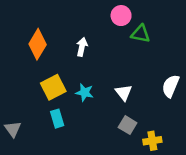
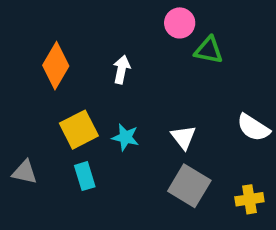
white semicircle: (171, 86) -> (253, 128), turned -80
gray square: (128, 125) -> (189, 186), size x1.5
gray triangle: (13, 129) -> (25, 172), moved, turned -42
yellow cross: (152, 141) -> (249, 199), moved

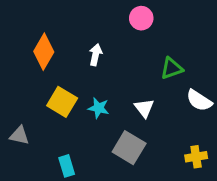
green triangle: (209, 50) -> (172, 68), moved, turned -30
yellow square: (79, 130) -> (62, 102), turned -32
cyan rectangle: (85, 176) -> (67, 166), moved
gray square: (189, 186) -> (129, 148), moved

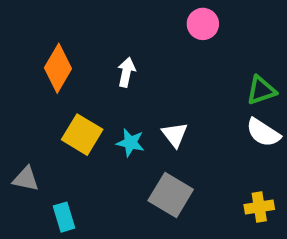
pink circle: (141, 18) -> (203, 24), moved
green triangle: (172, 68) -> (261, 90), moved
white triangle: (144, 108) -> (175, 135), moved
cyan rectangle: (67, 166) -> (64, 217), moved

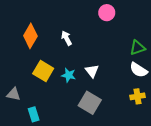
white arrow: (126, 72) -> (66, 38), turned -40
yellow cross: (259, 207) -> (137, 96), moved

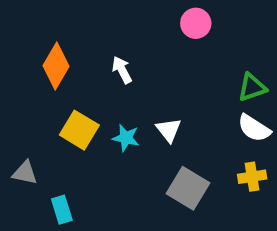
gray square: (90, 103) -> (188, 188), moved

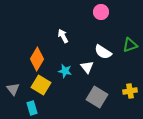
orange diamond: (56, 66) -> (37, 59), moved
white semicircle: (254, 128) -> (103, 52), moved
yellow square: (79, 130) -> (41, 85), moved
gray triangle: (25, 173) -> (13, 89), turned 40

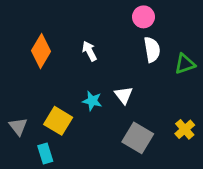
white semicircle: (103, 52) -> (152, 50), moved, turned -132
orange diamond: (37, 59) -> (41, 51), moved
yellow cross: (130, 91) -> (185, 129), turned -32

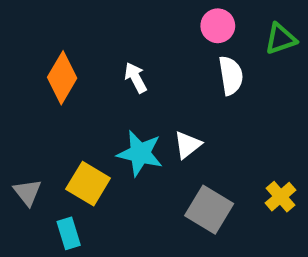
green triangle: (185, 64) -> (281, 39), moved
white triangle: (124, 95) -> (188, 145), turned 30
cyan star: (92, 101) -> (140, 153), size x1.5

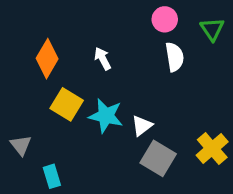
green triangle: (281, 39) -> (212, 29), turned -45
white triangle: (188, 145) -> (142, 126), moved
yellow square: (88, 184) -> (67, 104), moved
yellow cross: (281, 197) -> (212, 148), size x1.4

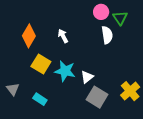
green triangle: (212, 29) -> (120, 18), moved
cyan rectangle: (52, 176) -> (40, 99), moved, turned -40

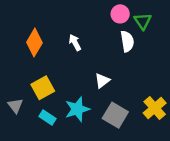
yellow square: (41, 64) -> (43, 88), moved, turned 30
cyan star: (65, 71) -> (77, 109), moved, turned -30
white triangle: (87, 77) -> (102, 81), moved

